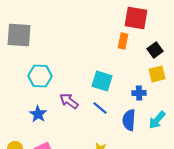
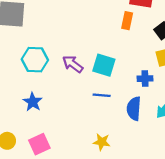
purple arrow: (69, 101) -> (73, 64), moved
blue line: (100, 108) -> (102, 95), turned -35

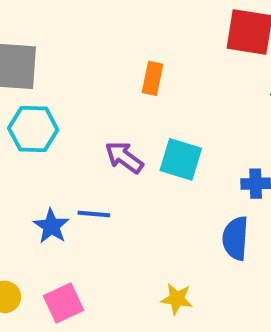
orange rectangle: (127, 21) -> (152, 78), moved
cyan hexagon: (35, 60) -> (33, 129), moved
blue line: (102, 95) -> (94, 214), moved

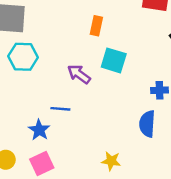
cyan square: (181, 159) -> (114, 60), moved
blue star: (51, 226) -> (39, 130), moved

